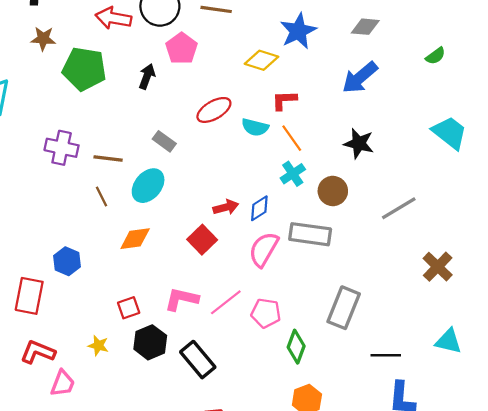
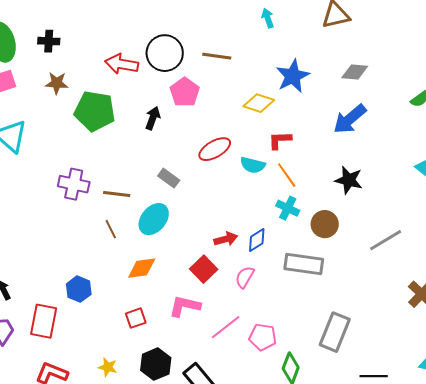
cyan cross: (293, 174) -> (288, 208), turned -30
pink semicircle: (264, 249) -> (245, 277), moved, size x0.7
pink L-shape: (182, 299) -> (185, 306), moved
red square: (129, 308) -> (136, 318), moved

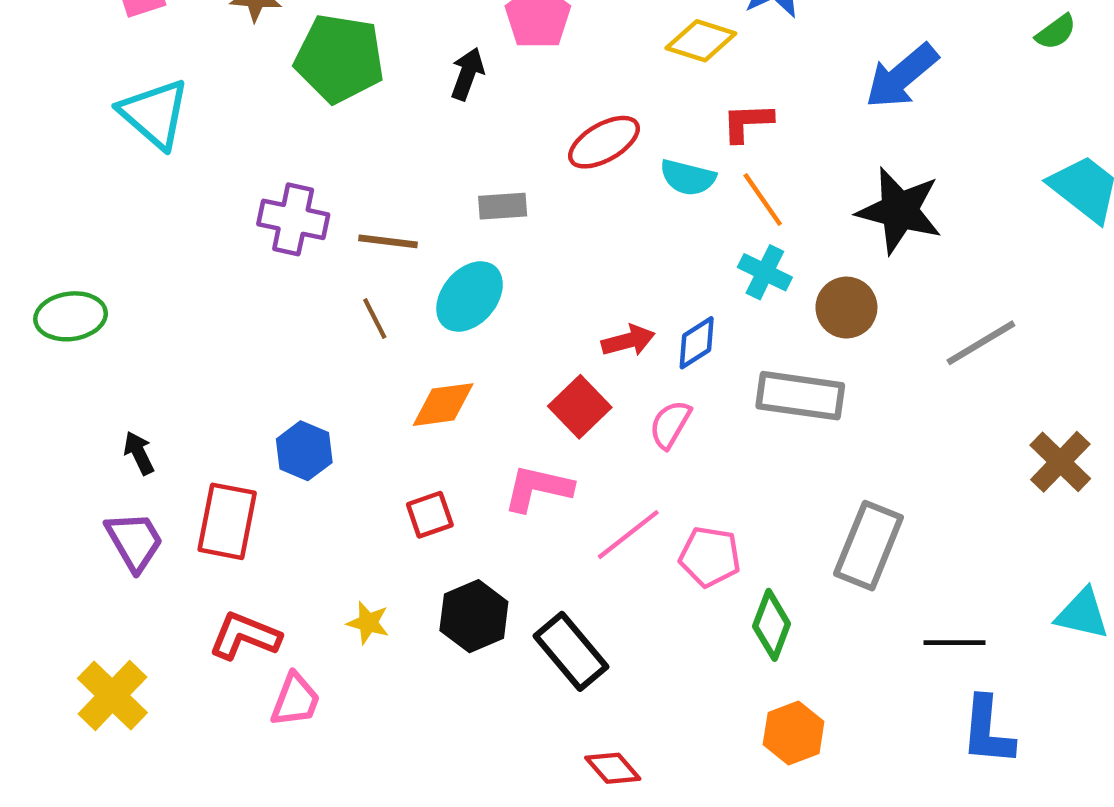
gray rectangle: (169, 178) -> (503, 206), turned -40
black star: (349, 180) -> (899, 211), size x1.4

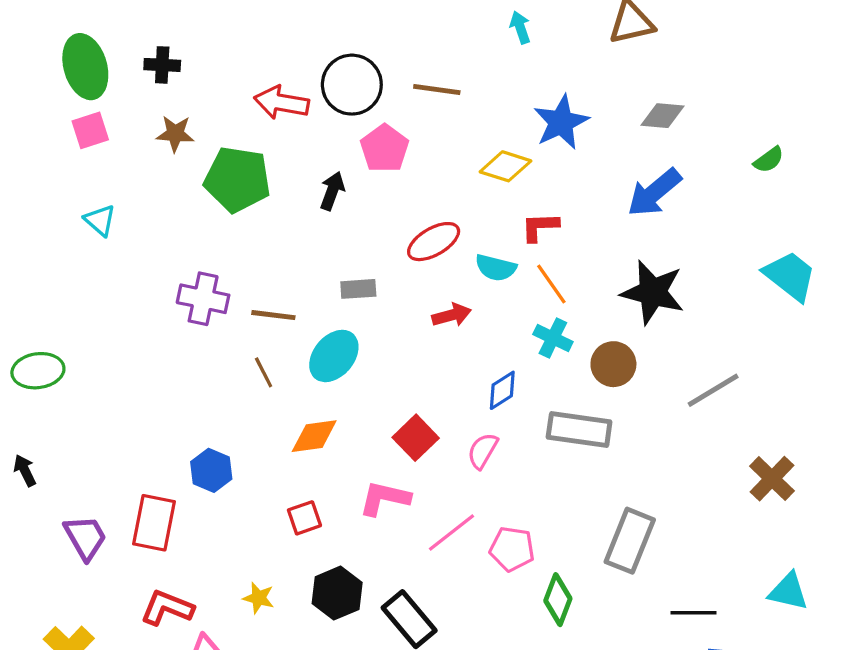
cyan triangle: (154, 114) -> (100, 220), size x0.6
red arrow: (628, 341) -> (452, 315), moved
black arrow: (139, 453) -> (25, 470), moved

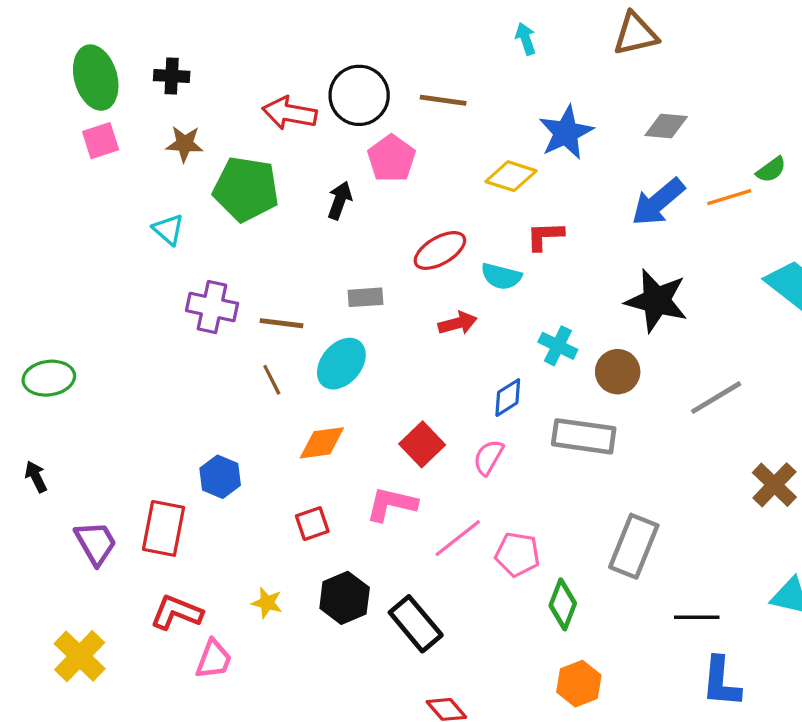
cyan triangle: (100, 220) -> (168, 229), moved
orange line: (551, 284) -> (729, 197), moved, turned -72

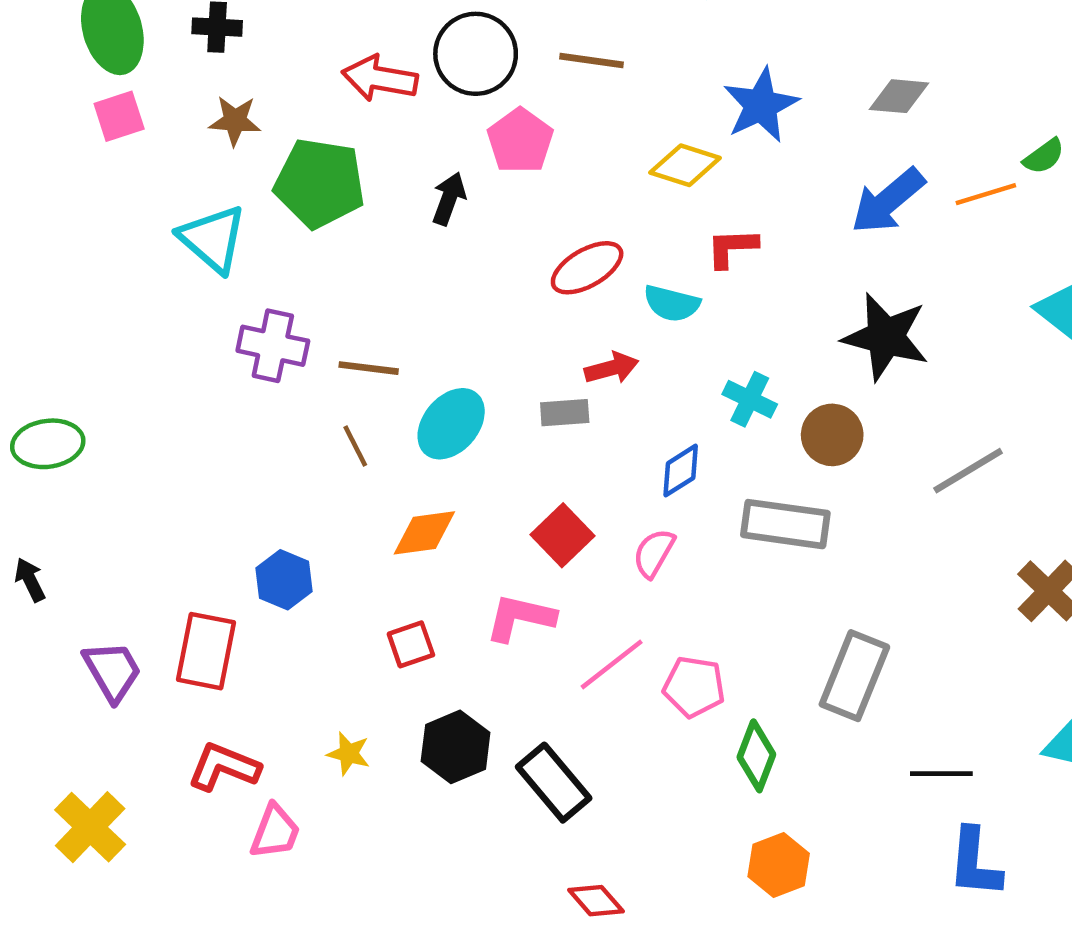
cyan triangle: (168, 229) -> (213, 239), size x1.6
gray rectangle: (366, 297) -> (565, 413), moved

